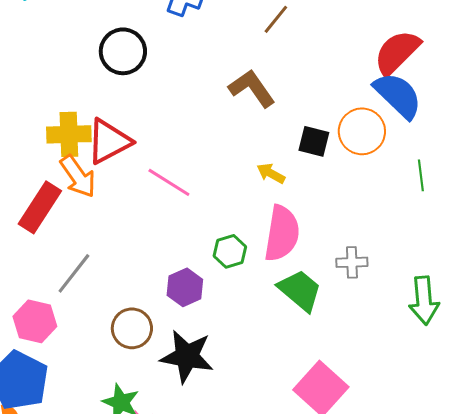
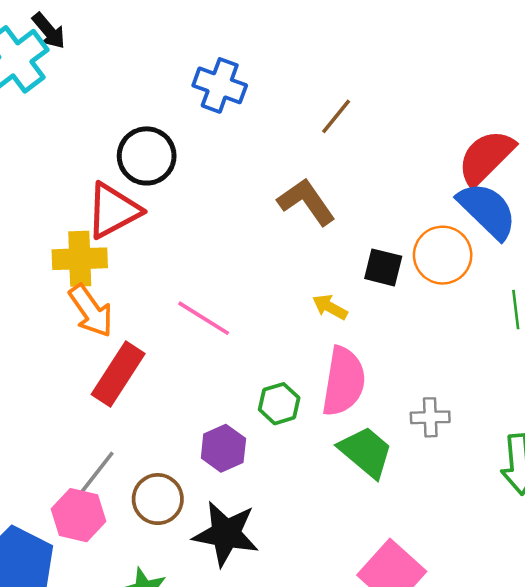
red triangle: (109, 141) -> (113, 210), moved
red rectangle: (40, 207) -> (118, 374), moved
gray line: (74, 273) -> (95, 476), moved
pink hexagon: (35, 321) -> (78, 515), moved

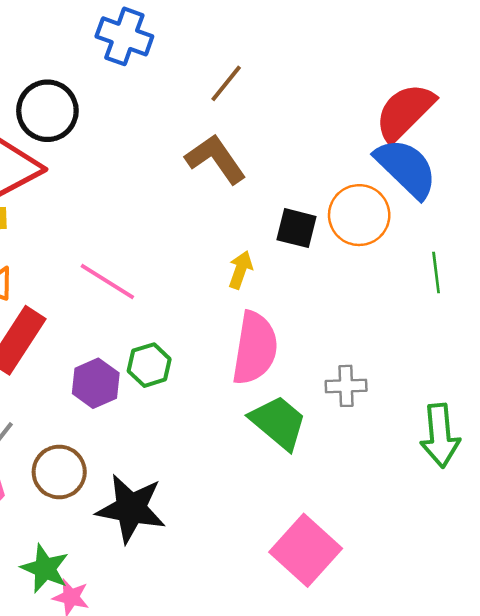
brown line: (336, 116) -> (226, 83), moved
yellow arrow: (330, 307) -> (240, 270), turned 80
green hexagon: (279, 404) -> (149, 365), moved
purple hexagon: (223, 448) -> (96, 383), moved

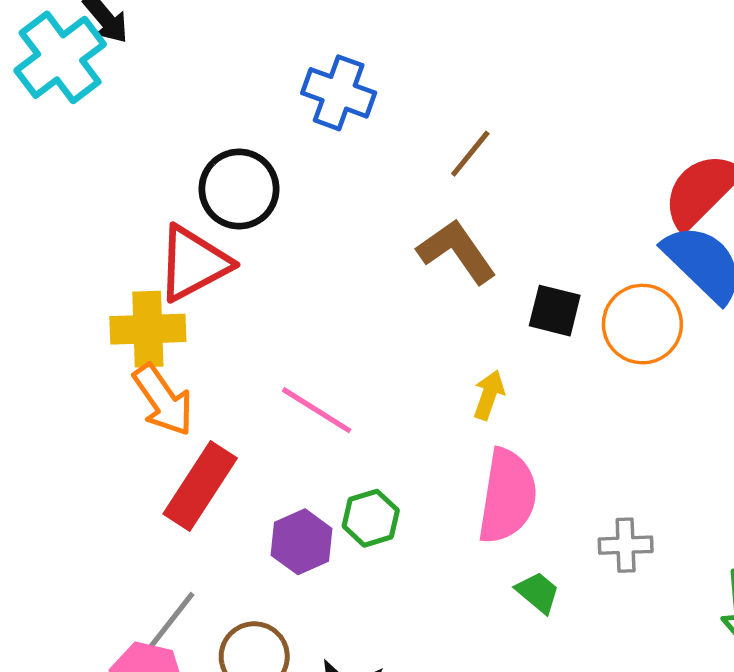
black square: (297, 228) -> (555, 311), moved
green trapezoid: (278, 422) -> (538, 592), size x0.6

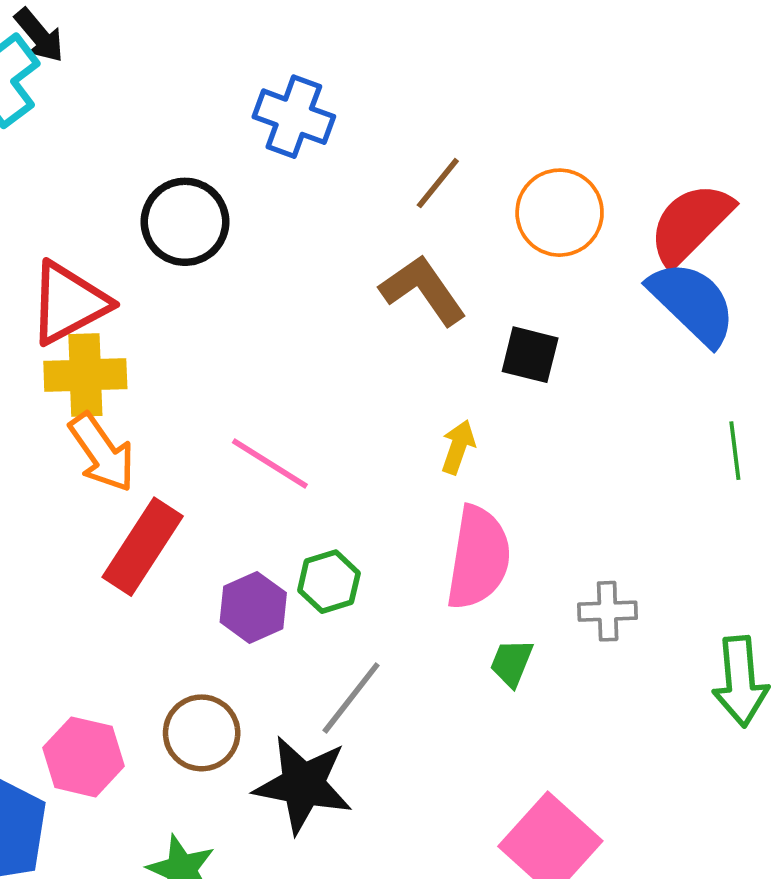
red triangle: (193, 263) -> (69, 303), moved
orange circle: (642, 324) -> (560, 213), moved
green trapezoid: (538, 592) -> (512, 663), turned -108
gray line: (168, 624) -> (351, 698), moved

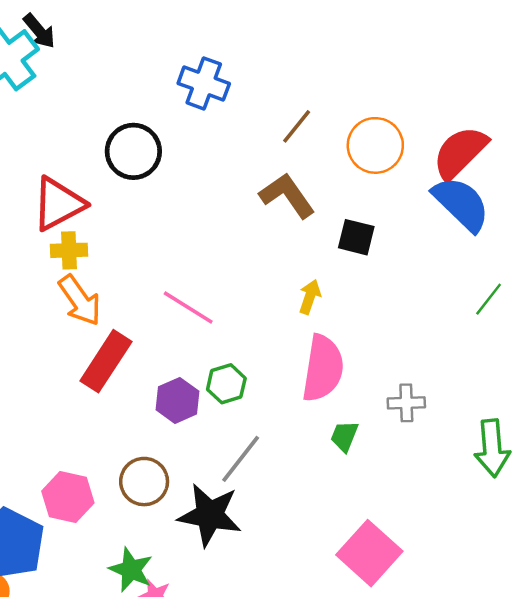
yellow cross: (85, 375) -> (69, 250), size x0.7
green line: (735, 451) -> (489, 299), turned 45

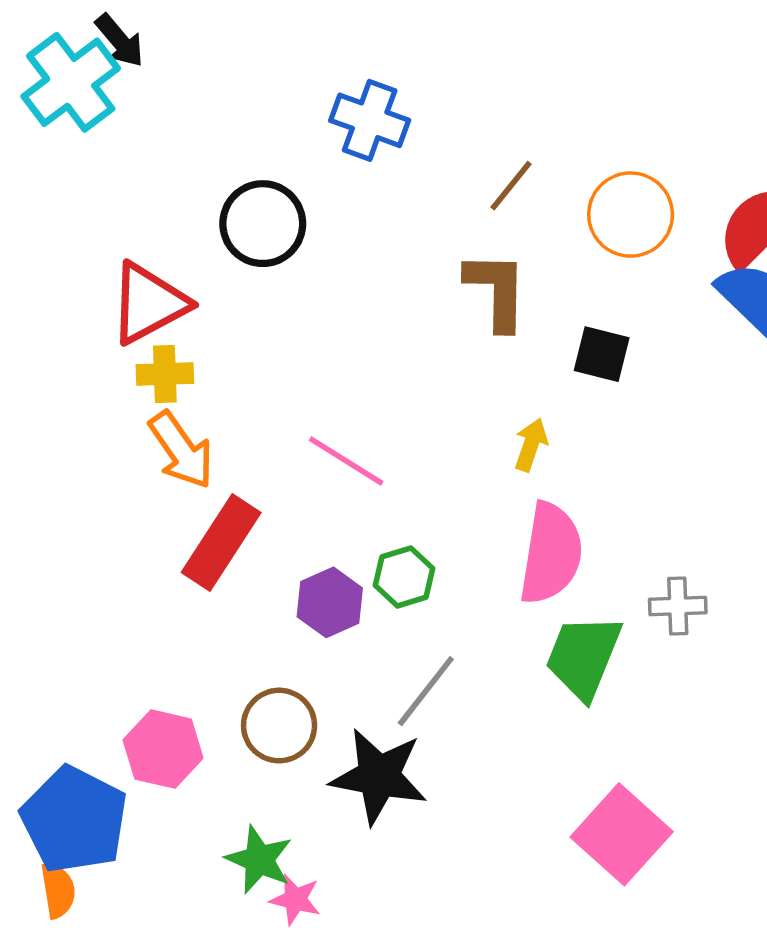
brown L-shape: (287, 195) -> (496, 291), turned 36
green trapezoid: (344, 436) -> (583, 657), size x1.8

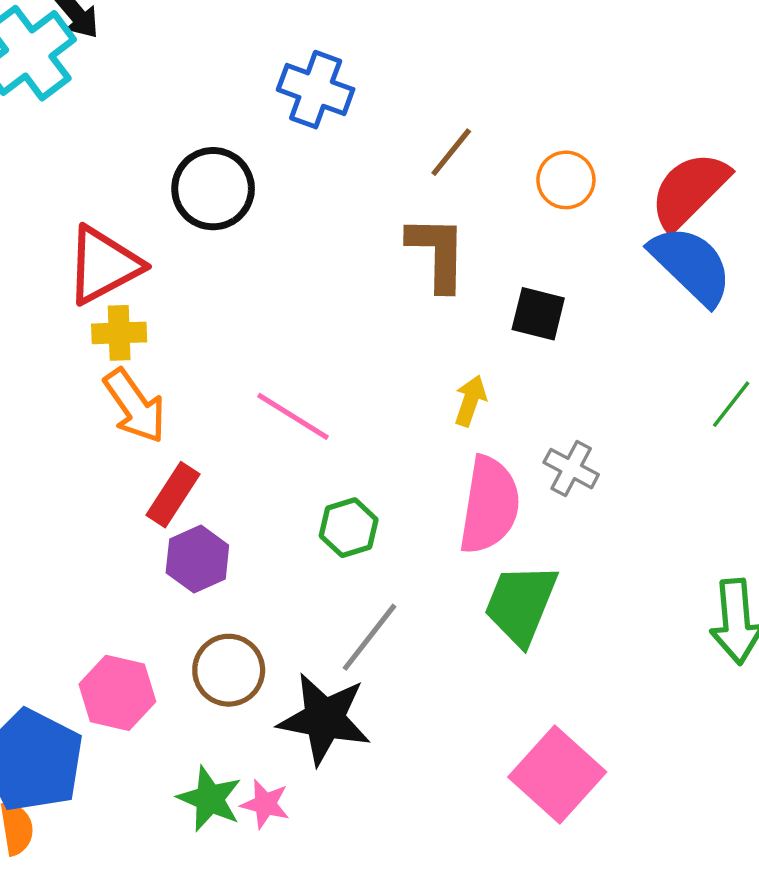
orange circle: (631, 215) -> (566, 180), size x0.7
red rectangle: (221, 543) -> (173, 495), size x0.7
purple hexagon: (330, 602) -> (197, 559), moved
gray cross: (678, 606) -> (571, 469), moved, turned 30
pink star: (295, 899) -> (265, 804), moved

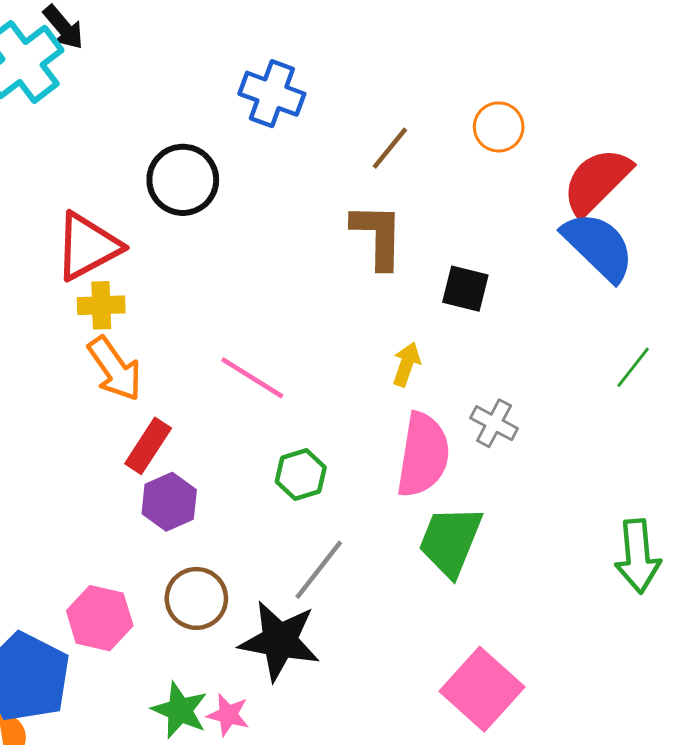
orange circle: (566, 180) -> (499, 127), moved

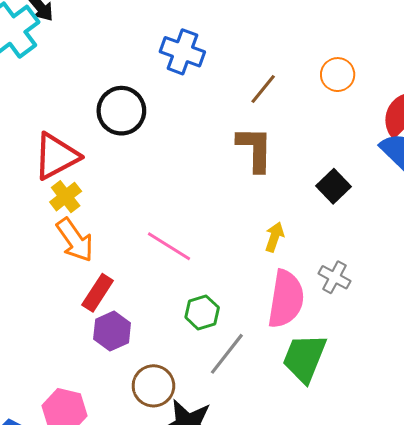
black square: (465, 289) -> (333, 186), moved, turned 32
yellow cross: (101, 305) -> (66, 197), turned -36
gray line: (319, 570) -> (227, 354), moved
brown circle: (196, 598) -> (153, 386), moved

